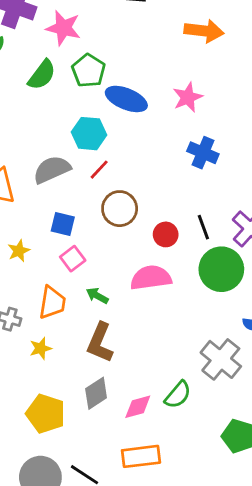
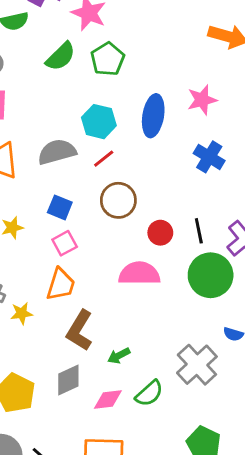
blue ellipse: (126, 99) -> (153, 116), moved, turned 69
green arrow: (97, 296) -> (119, 356), moved, turned -65
orange trapezoid: (52, 303) -> (61, 284), moved
yellow star: (41, 348) -> (22, 313), moved

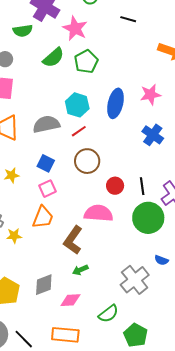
brown L-shape: (80, 330) -> (73, 240), moved
green semicircle: (149, 393) -> (108, 314), moved

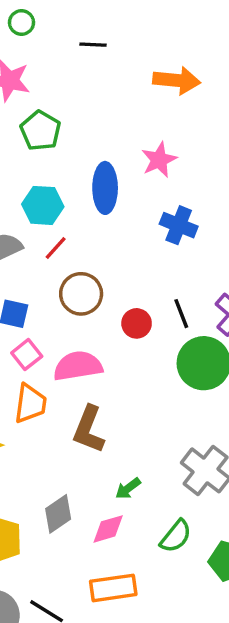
pink semicircle: (98, 213) -> (78, 366), moved
green arrow: (80, 270) -> (128, 488), moved

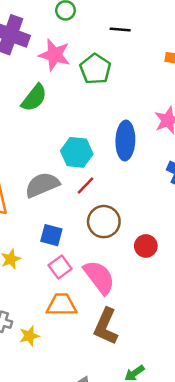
green pentagon: (41, 131) -> (95, 69), moved
pink semicircle: (78, 366) -> (99, 277), turned 60
orange trapezoid: (30, 404) -> (62, 305), turned -100

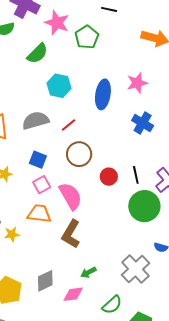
cyan hexagon: (77, 152) -> (59, 86), moved

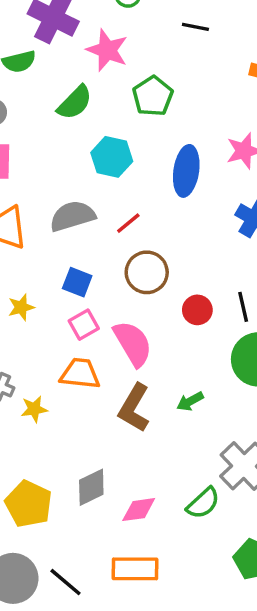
green pentagon: (87, 37) -> (153, 96), moved
green arrow: (88, 272) -> (190, 401), moved
green semicircle: (112, 305) -> (203, 503), moved

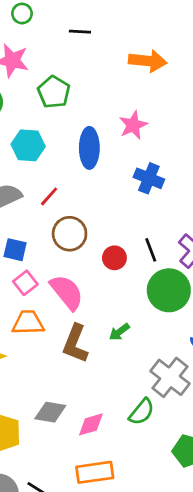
gray diamond: (91, 487) -> (50, 412), turned 44

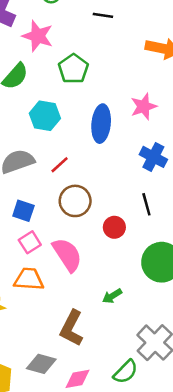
black line: (151, 250) -> (146, 204), moved
brown L-shape: (75, 344) -> (72, 328), moved

